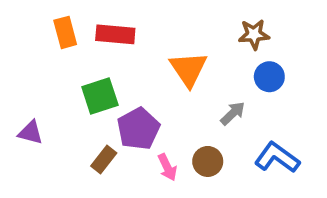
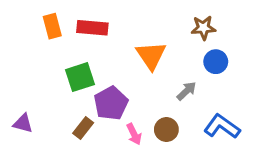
purple triangle: (31, 133) -> (23, 123), moved

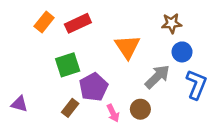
orange rectangle: (52, 26) -> (44, 22), turned 54
red rectangle: (92, 28) -> (78, 23), turned -30
gray arrow: (186, 91) -> (157, 77), size x1.5
blue L-shape: (222, 126) -> (196, 84), moved, turned 76

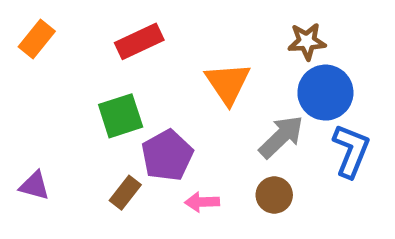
orange rectangle: (44, 22) -> (37, 39), moved
blue circle: (182, 52) -> (325, 93), size x1.5
brown circle: (140, 109) -> (274, 195), moved
pink arrow: (113, 113) -> (202, 202), turned 114

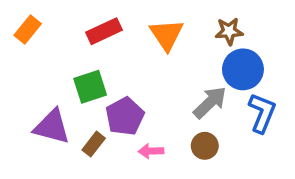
orange triangle: (228, 83) -> (167, 35), moved
purple triangle: (34, 186) -> (52, 127), moved, size x1.6

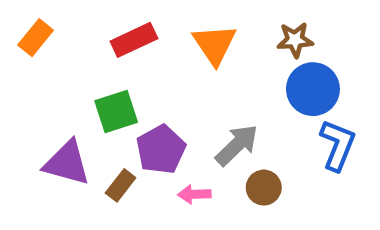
gray arrow: (210, 102) -> (237, 145), moved

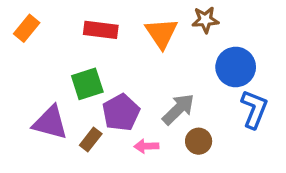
red rectangle: (134, 40) -> (101, 30), turned 32
brown star: (295, 40) -> (205, 20), moved

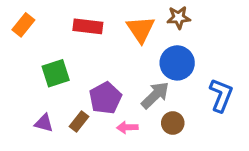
blue circle: (236, 67) -> (177, 63), moved
green square: (87, 84) -> (56, 73), moved
purple triangle: (50, 123) -> (44, 123), moved, size x0.6

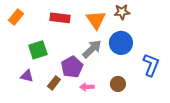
gray arrow: (155, 95) -> (92, 49), moved
purple triangle: (44, 123) -> (27, 76), moved

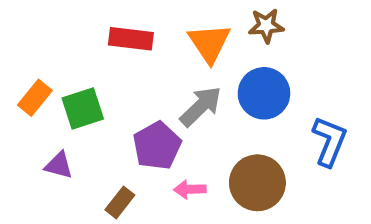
orange rectangle: (16, 17) -> (35, 98), moved
brown rectangle: (54, 83) -> (120, 202), moved
brown circle: (118, 84) -> (257, 183), size x1.6

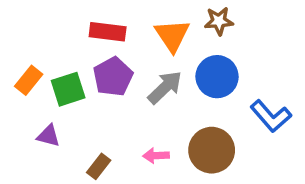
blue L-shape: (329, 141) -> (271, 116), turned 117
purple pentagon: (157, 146) -> (113, 77), moved

